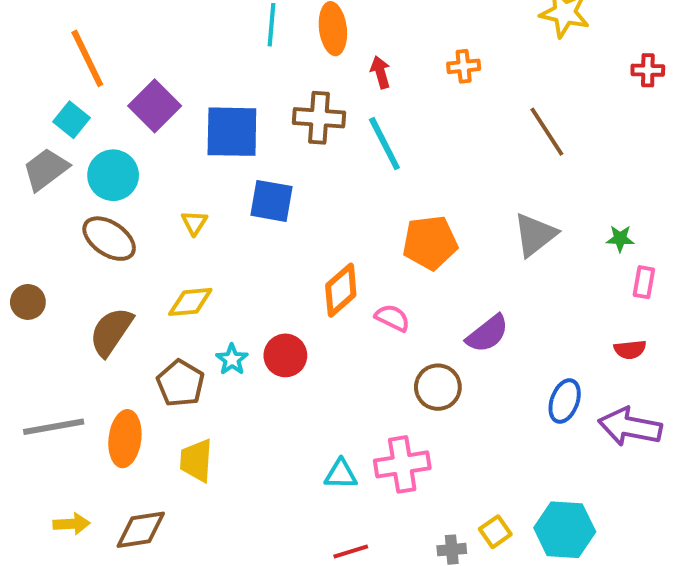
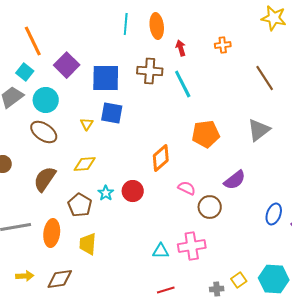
blue square: (272, 201) -> (112, 113), moved
pink semicircle: (392, 318) -> (187, 188), moved

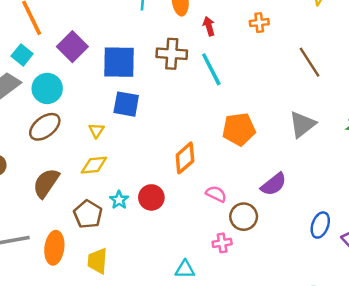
yellow triangle: (87, 124) -> (96, 130), moved
brown ellipse: (44, 132) -> (45, 127), turned -72
pink cross: (192, 246) -> (222, 243), moved, size x0.6

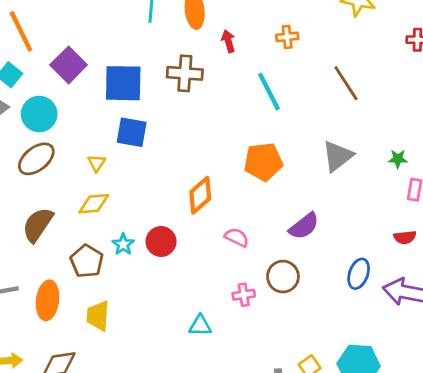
cyan line: (211, 69) -> (269, 92), moved
brown circle: (244, 217) -> (283, 277), moved

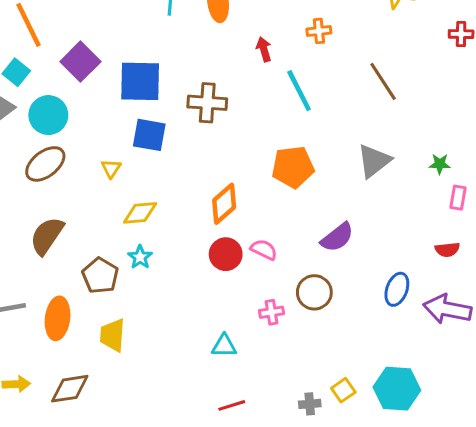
red arrow: (228, 41) -> (264, 49), moved
brown cross: (185, 73) -> (207, 103), moved
yellow diamond: (94, 204) -> (140, 213), moved
red circle: (161, 242) -> (226, 254), moved

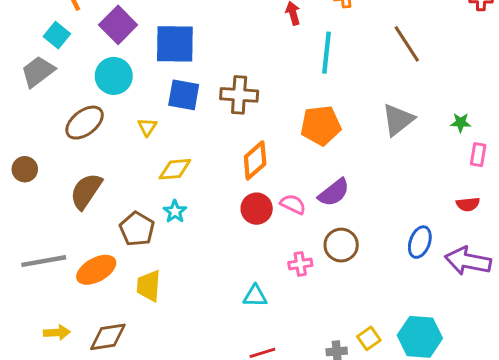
cyan line: (299, 91) -> (327, 53), turned 33
brown cross: (207, 103) -> (239, 95), moved
cyan circle: (48, 115) -> (114, 76), moved
purple semicircle: (337, 237) -> (334, 193), moved
orange ellipse: (58, 318) -> (96, 270), turned 54

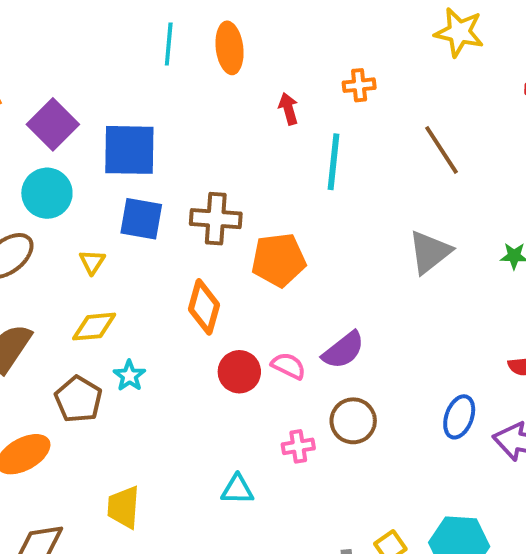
orange pentagon: (321, 125) -> (279, 260), moved
orange diamond: (255, 160) -> (204, 307), moved, turned -33
yellow diamond: (175, 169) -> (94, 327), moved
yellow trapezoid: (149, 286) -> (124, 507), moved

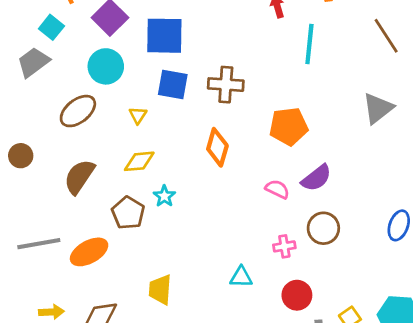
orange pentagon: (279, 260) -> (289, 126), moved
red circle: (239, 372) -> (297, 295), moved

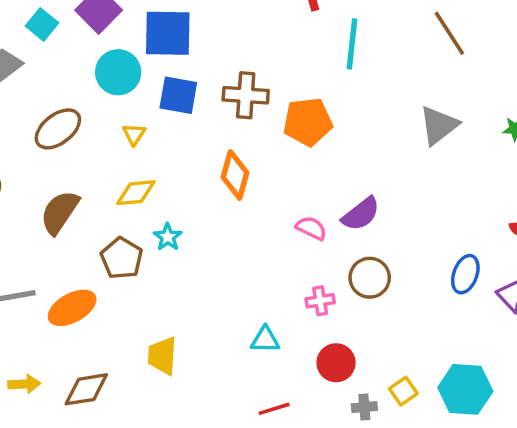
cyan square: (51, 27) -> (42, 24), moved
cyan circle: (106, 66) -> (118, 72), moved
orange pentagon: (289, 126) -> (308, 122), moved

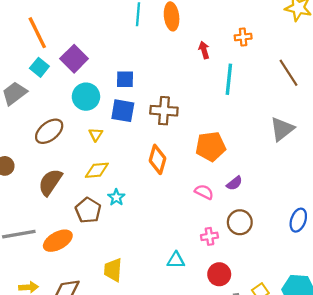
blue square: (168, 33) -> (125, 79), moved, size x0.6
orange pentagon: (308, 122) -> (211, 146), moved
purple semicircle: (361, 214) -> (234, 183), size x0.7

